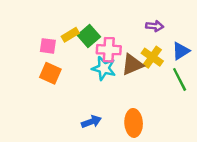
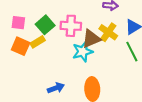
yellow rectangle: (70, 35) -> (38, 42), moved
green square: (89, 36) -> (45, 25), moved
cyan star: (104, 68) -> (83, 52), moved, turned -30

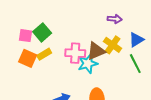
green square: (45, 25) -> (42, 32), moved
pink cross: (71, 26) -> (75, 53), moved

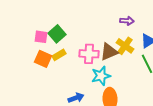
cyan star: (88, 64) -> (101, 76), moved

